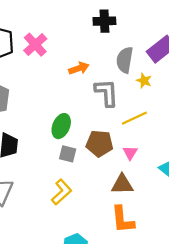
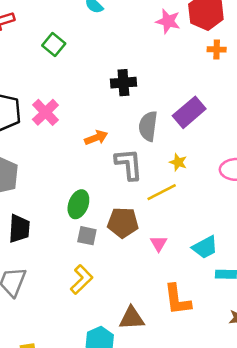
yellow star: (144, 81) -> (178, 162), moved
pink triangle: (130, 153) -> (159, 244), moved
brown triangle: (122, 184) -> (132, 318), moved
orange L-shape: (123, 220) -> (177, 300), moved

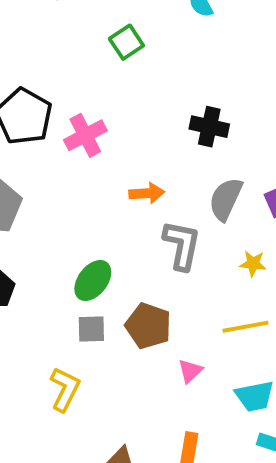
yellow star: (178, 162) -> (253, 264), turned -30
yellow line: (162, 192) -> (246, 327), moved
gray square: (87, 236) -> (91, 329), turned -30
yellow L-shape: (82, 280) -> (65, 389), turned -36

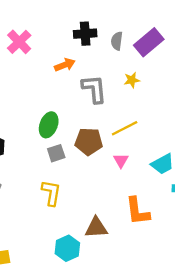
black cross: (209, 127) -> (85, 34), moved
gray semicircle: (226, 199) -> (117, 41), moved, size x0.7
yellow star: (253, 264) -> (132, 80), moved
yellow line: (246, 327) -> (125, 128), moved

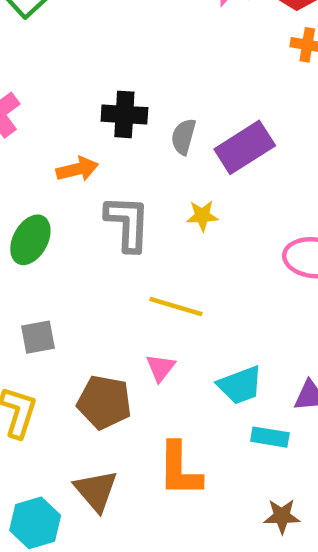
green ellipse: (49, 125) -> (30, 240), moved
yellow line: (125, 128) -> (176, 306), turned 36
brown pentagon: (89, 142) -> (104, 402), moved
brown triangle: (96, 228) -> (96, 491), turned 45

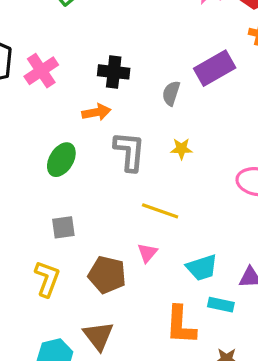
black cross: (124, 114) -> (114, 72), moved
purple rectangle: (245, 147) -> (215, 68), moved
orange L-shape: (180, 470) -> (181, 325), moved

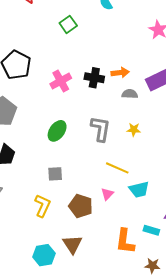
pink cross: (41, 71) -> (61, 81), moved
gray semicircle: (171, 93) -> (130, 94), turned 70
orange arrow: (96, 112) -> (120, 73), moved
cyan trapezoid: (202, 268) -> (139, 190), moved

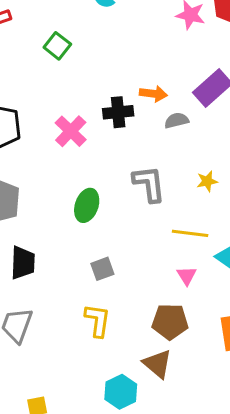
orange arrow: (120, 73) -> (153, 94), turned 30
yellow star: (134, 130) -> (207, 181), moved
brown pentagon: (81, 206) -> (170, 322), moved

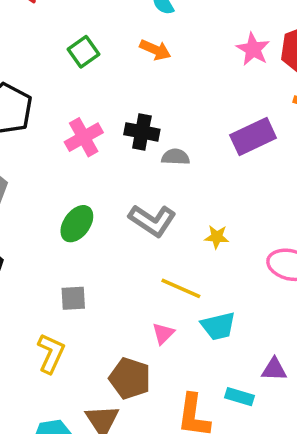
green square: (57, 46) -> (83, 52), moved
orange arrow: (153, 94) -> (155, 50), moved
gray semicircle: (177, 120) -> (176, 157), moved
gray L-shape: (149, 184) -> (152, 220), turned 114

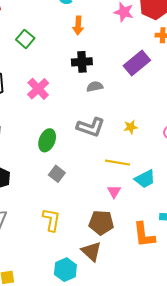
orange arrow: (155, 50) -> (78, 26), moved, turned 84
black cross: (142, 132) -> (82, 62), moved
gray square: (73, 298) -> (57, 174), moved, turned -35

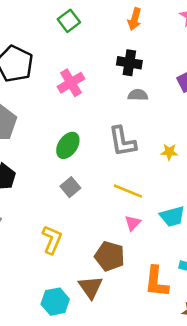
gray L-shape: (91, 127) -> (122, 141), turned 48
yellow line: (118, 163) -> (128, 191), moved

